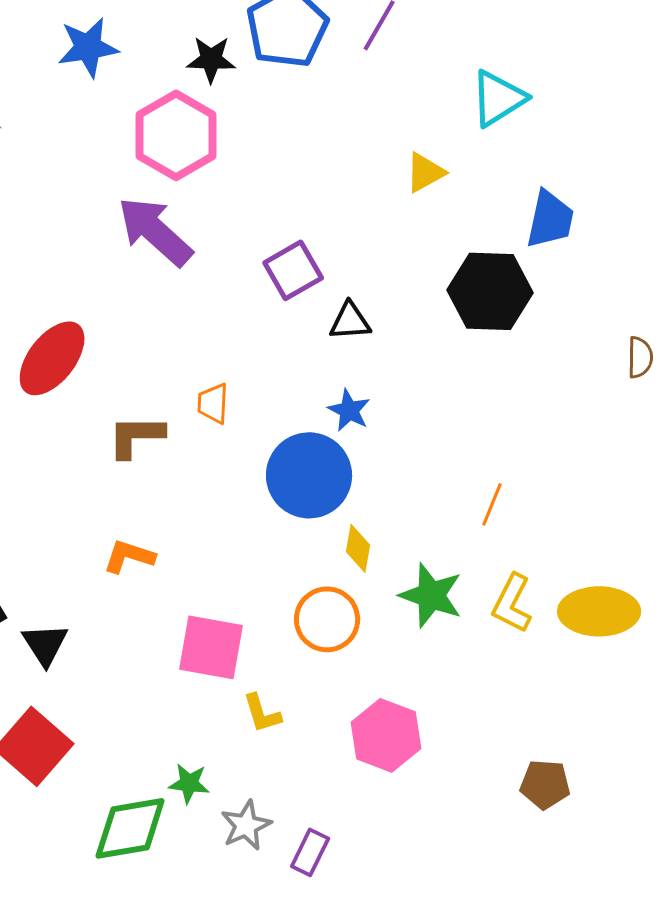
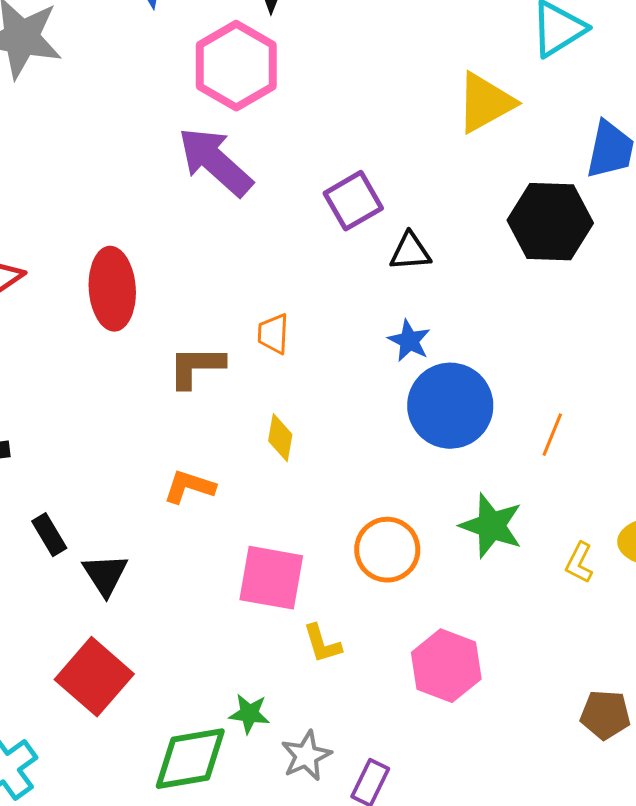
yellow triangle: (425, 172) -> (485, 103), size x1.5
red ellipse: (52, 358) -> (112, 289), turned -42
blue circle: (309, 475) -> (450, 406), moved
yellow diamond: (358, 548) -> (280, 438), moved
yellow L-shape: (512, 603) -> (579, 563), moved, size x0.7

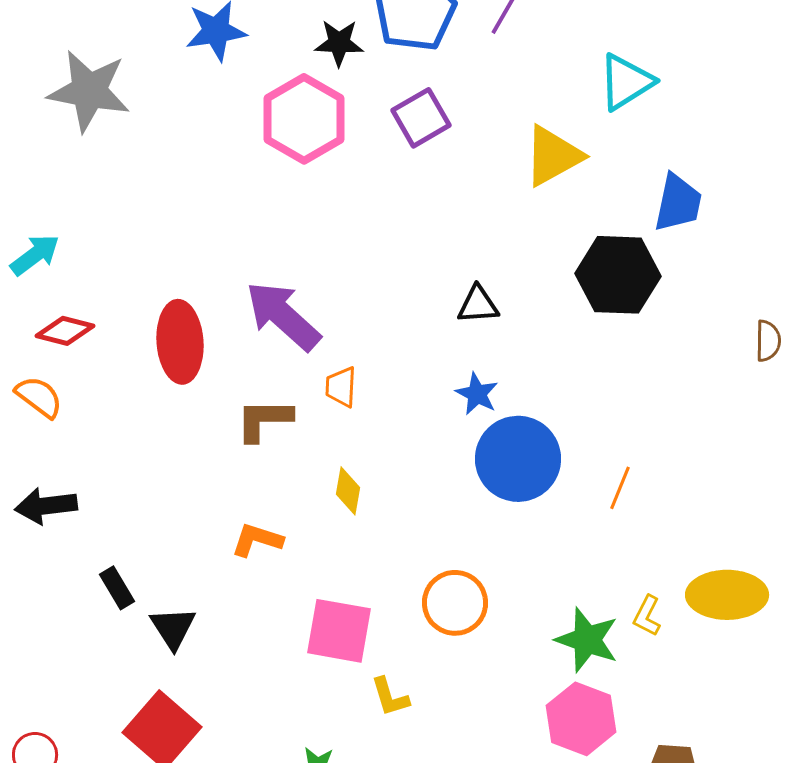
purple arrow: (215, 162) -> (283, 316), moved
purple square: (353, 201) -> (421, 118), moved
green star: (491, 526) -> (587, 640), moved
pink hexagon: (446, 666) -> (581, 719), moved

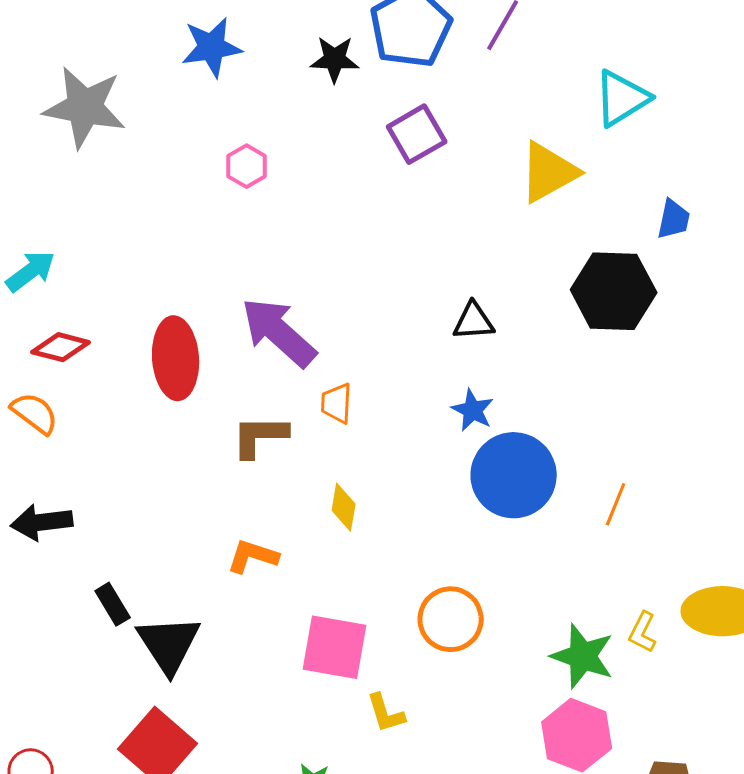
pink hexagon: (304, 119) -> (247, 166), moved, size x0.5
blue trapezoid: (678, 203) -> (674, 219), size x0.7
black triangle: (173, 628) -> (169, 644), size x1.4

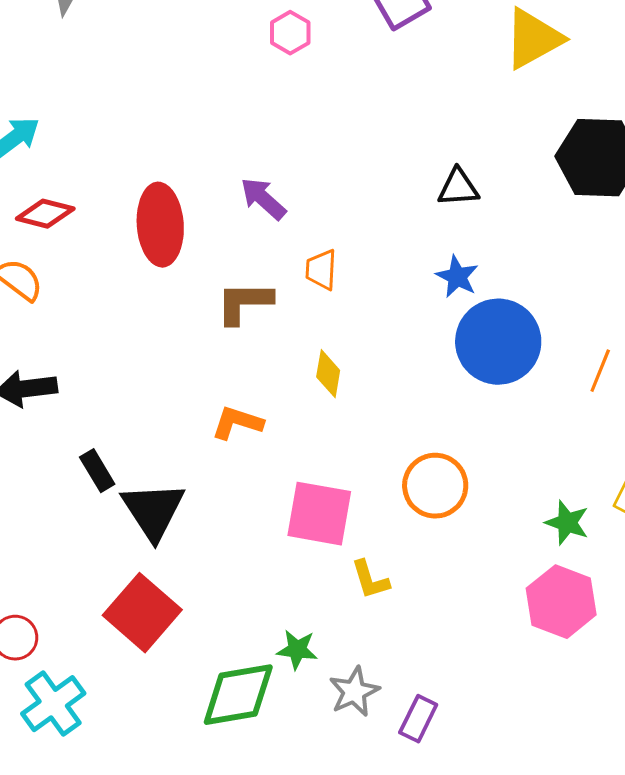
pink hexagon: (247, 166) -> (290, 33), moved
purple arrow: (279, 332) -> (263, 199), size x0.6
green star: (583, 656) -> (567, 523), size x0.7

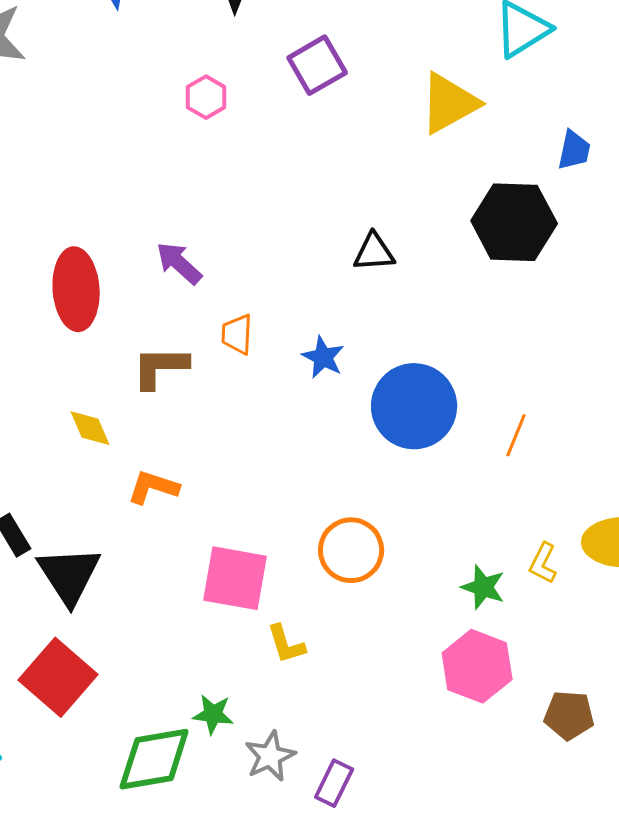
blue star: (457, 277) -> (323, 357), moved
yellow diamond: (328, 374) -> (90, 428), moved, turned -33

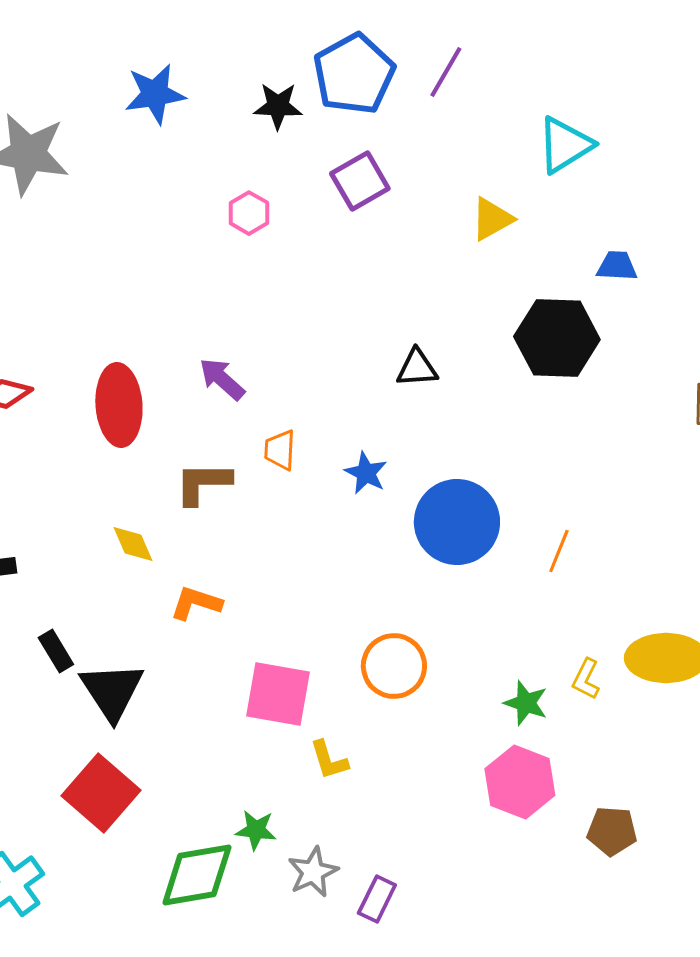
yellow triangle: (449, 103) -> (492, 219), size x0.7
blue trapezoid: (574, 150) -> (617, 266), turned -99

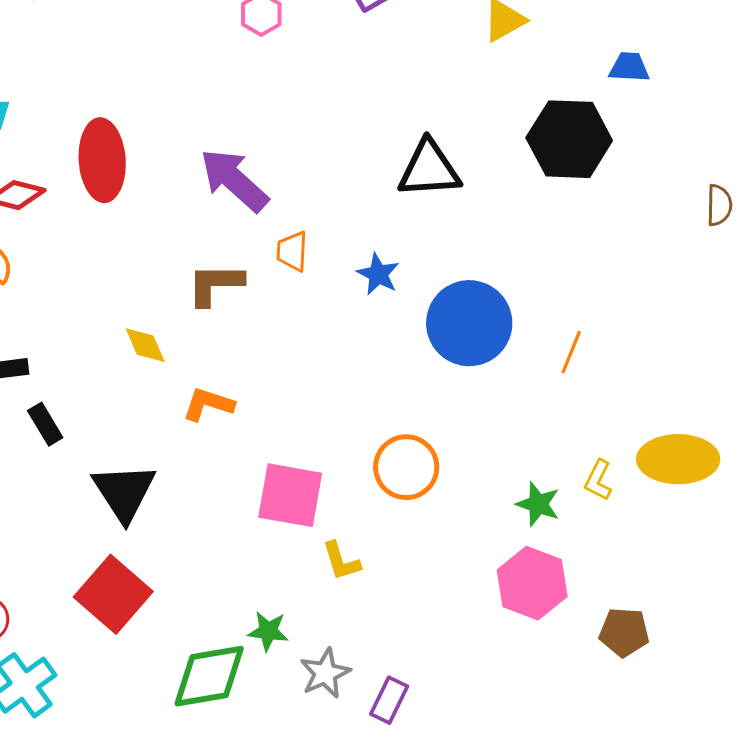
black triangle: (417, 368) -> (429, 169), size x1.5
purple arrow: (222, 379) -> (234, 180), size x1.5
red ellipse: (119, 405) -> (102, 160), moved
black rectangle: (56, 651) -> (45, 424), moved

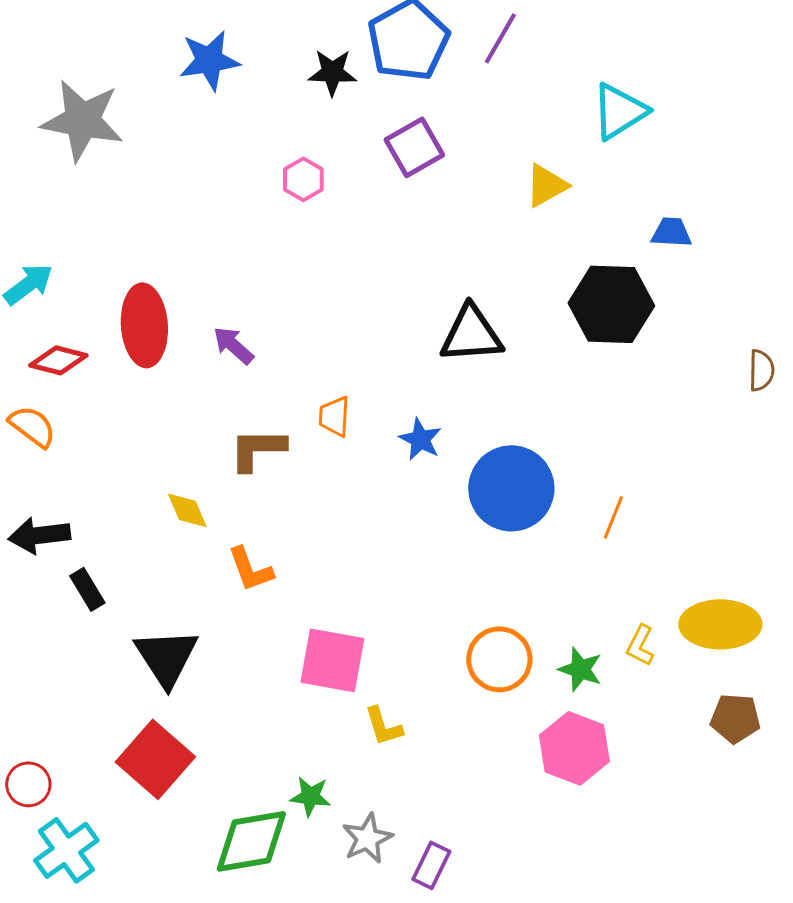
purple arrow: (234, 180) -> (233, 345), moved, size x0.6
orange L-shape: (208, 404) -> (250, 569), turned -128
orange circle: (406, 467) -> (499, 659), moved
brown pentagon: (624, 632) -> (735, 718), moved

